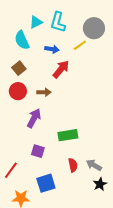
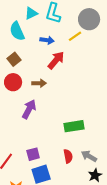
green rectangle: (68, 135) -> (74, 126), moved
purple square: (38, 151) -> (33, 154), moved, turned -32

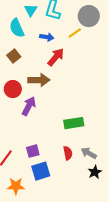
cyan triangle: (31, 13) -> (31, 10), turned -32
red circle: (13, 82) -> (13, 89), moved
brown arrow: (39, 83) -> (39, 80), size x1.5

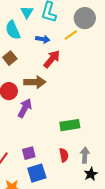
gray arrow: (89, 153) -> (85, 155), turned 63

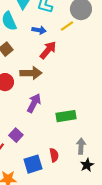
purple arrow: (25, 108) -> (34, 103), moved
purple square: (29, 153) -> (16, 135), moved, turned -32
red semicircle: (64, 155) -> (54, 155), moved

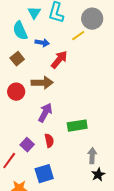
blue arrow: (39, 30) -> (42, 43), moved
red semicircle: (54, 155) -> (49, 141), moved

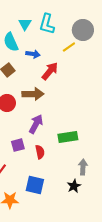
purple square: (27, 145) -> (18, 145), moved, turned 32
blue square: (44, 174) -> (35, 185), turned 30
black star: (98, 175) -> (74, 186), moved

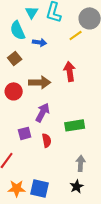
red arrow: (50, 71) -> (70, 71), moved, turned -48
gray arrow: (83, 167) -> (81, 163), moved
blue square: (35, 185) -> (40, 188), moved
black star: (74, 186) -> (77, 186), moved

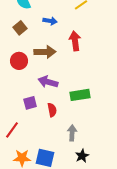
blue arrow: (40, 42) -> (50, 21), moved
purple arrow: (43, 112) -> (48, 82), turned -102
gray arrow: (81, 163) -> (72, 133), moved

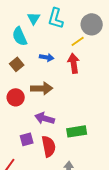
red arrow: (75, 41) -> (74, 63), moved
red semicircle: (52, 110) -> (49, 146), size x1.5

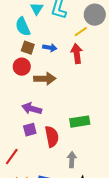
brown square: (17, 64) -> (28, 48), moved, turned -32
red circle: (16, 97) -> (22, 67), moved
purple arrow: (45, 118) -> (32, 109), moved

